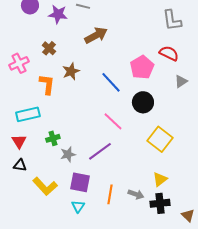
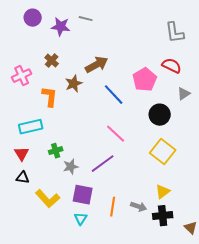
brown arrow: (96, 35) -> (97, 65), moved
black circle: (143, 102) -> (160, 115), moved

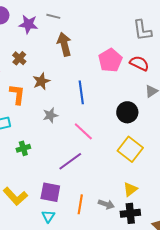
brown arrow: (97, 65) -> (64, 44), moved, turned -75
pink pentagon: (145, 80) -> (110, 60), moved
blue line: (114, 95) -> (81, 92), turned 35
gray star: (71, 167) -> (50, 115), moved

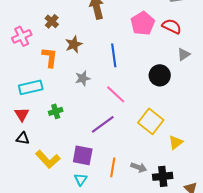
yellow square: (130, 149) -> (151, 121), moved
yellow triangle: (130, 189) -> (176, 142), moved

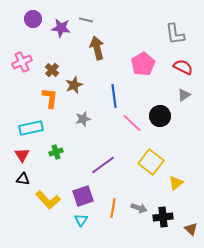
brown cross: (52, 21) -> (52, 70), moved
red semicircle: (172, 26) -> (183, 67), moved
pink cross: (22, 36) -> (22, 62), moved
pink line: (116, 94) -> (132, 123), moved
purple square: (83, 155) -> (83, 196), turned -30

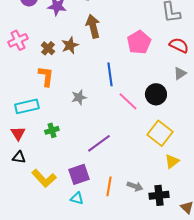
brown star: (74, 85) -> (70, 45), moved
yellow square: (151, 162) -> (160, 133), moved
cyan triangle: (81, 220) -> (77, 198), turned -48

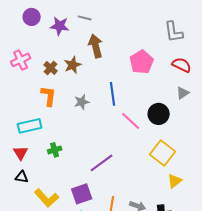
gray star: (79, 97) -> (82, 102), moved

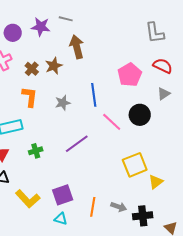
purple circle: (32, 17) -> (13, 33), moved
pink pentagon: (142, 62) -> (130, 75), moved
yellow square: (163, 153) -> (135, 165), moved, turned 30
purple line: (102, 163) -> (77, 144), moved

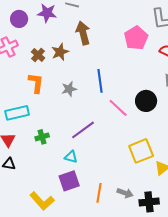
pink pentagon: (130, 75) -> (136, 38), moved
yellow L-shape: (28, 199) -> (42, 201), moved
cyan triangle: (61, 219) -> (71, 157), moved

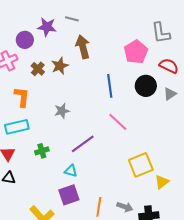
purple circle: (19, 19) -> (25, 40), moved
blue line: (100, 81) -> (110, 86), moved
orange L-shape: (36, 83) -> (22, 97), moved
gray star: (69, 89) -> (62, 111), moved
black circle: (146, 101) -> (146, 86), moved

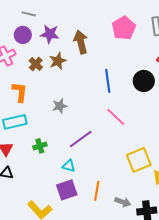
gray line: (72, 19) -> (29, 14), moved
purple star: (47, 27) -> (50, 34), moved
pink pentagon: (136, 52) -> (124, 28), moved
orange line: (99, 207) -> (97, 191), moved

